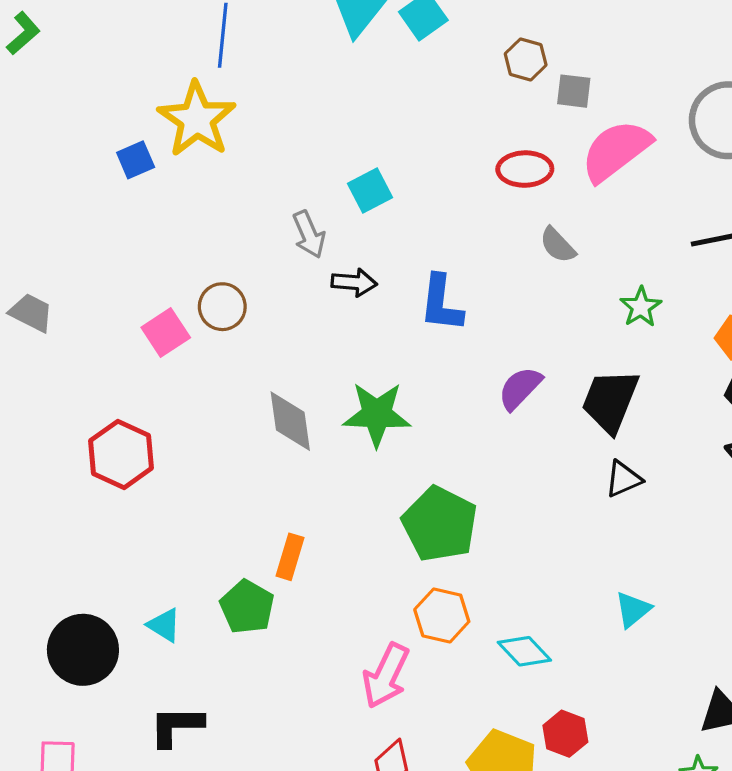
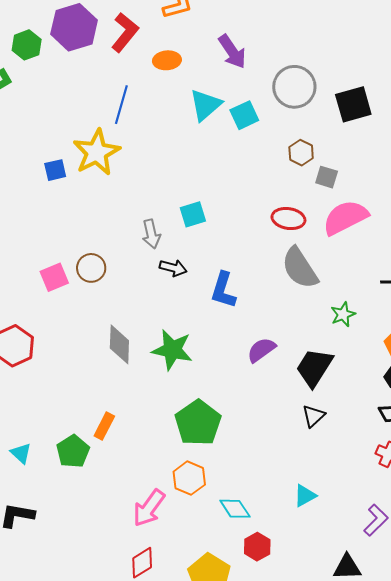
gray semicircle: (558, 245) -> (300, 268), size x1.8
black triangle: (623, 479) -> (314, 416), turned -30
red hexagon: (565, 734) -> (257, 547), moved

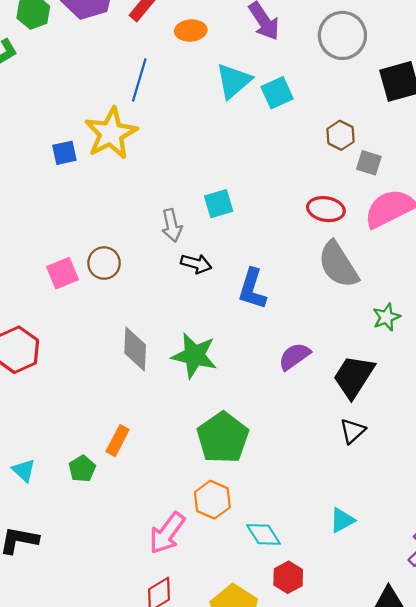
gray circle: (294, 87) -> (342, 35), moved
green pentagon: (73, 451) -> (82, 469), size x0.7

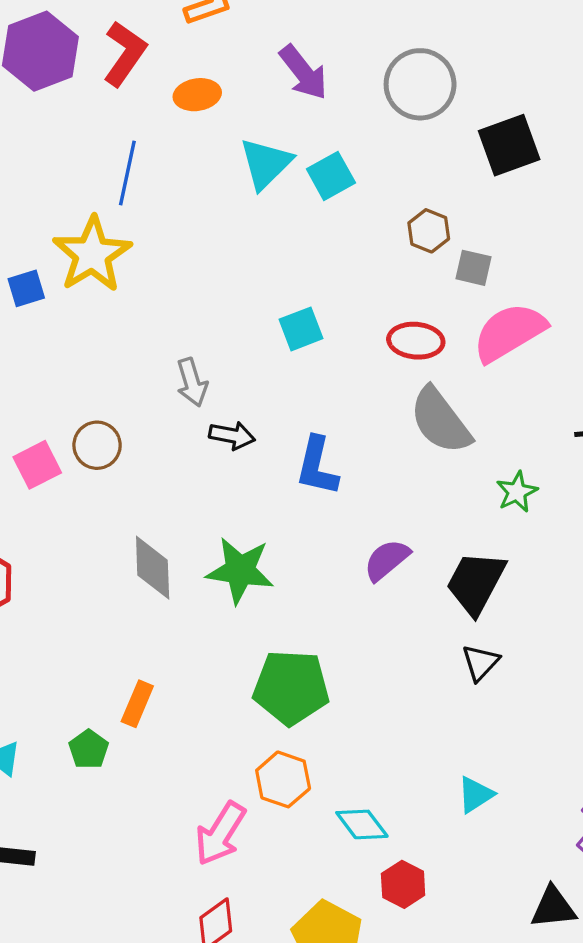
cyan square: (219, 204) -> (301, 329), moved
green pentagon: (223, 438) -> (291, 687), turned -30

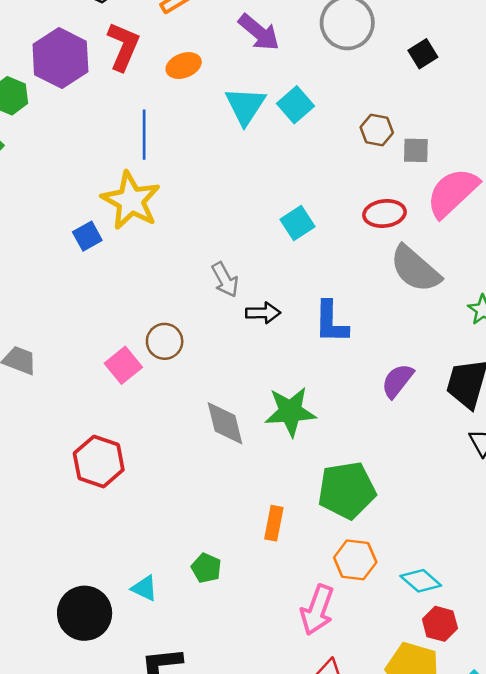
black square: (509, 145) -> (423, 54), size x0.6
orange rectangle: (137, 704) -> (274, 523), moved
red hexagon: (403, 884) -> (440, 624), moved

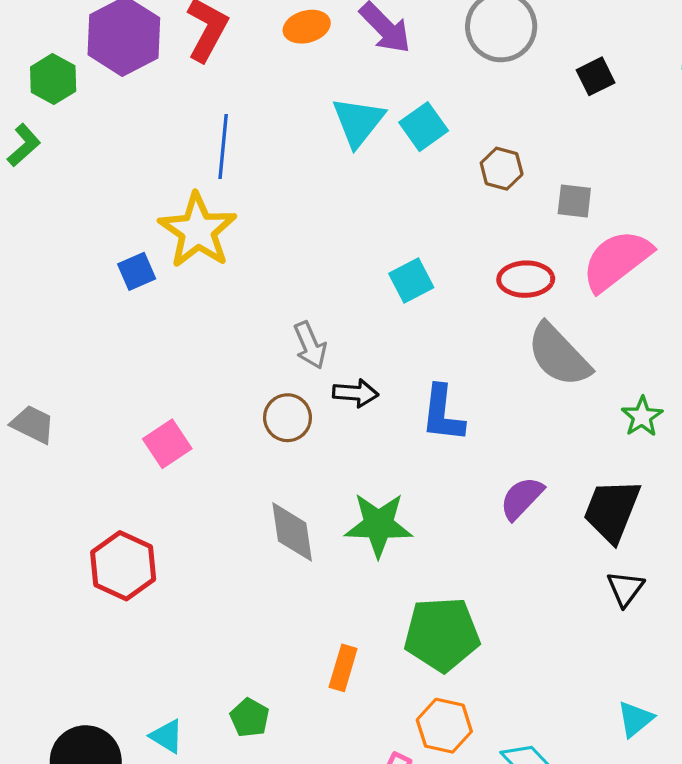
orange ellipse: (184, 66) -> (307, 27), moved
brown hexagon: (377, 130) -> (502, 169), moved
brown circle: (165, 341) -> (288, 418), moved

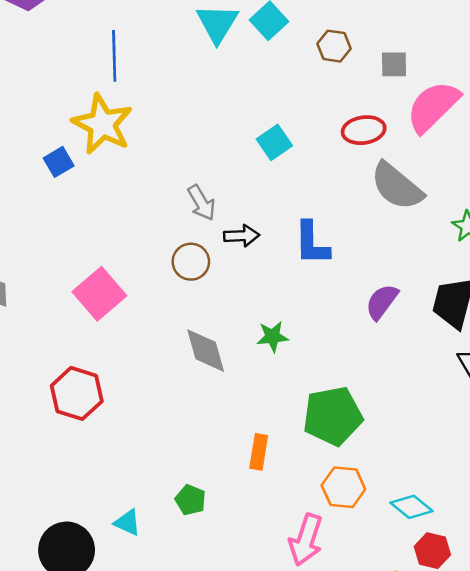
pink square: (167, 444) -> (99, 294), size x1.4
green star: (379, 525) -> (272, 337), size x0.6

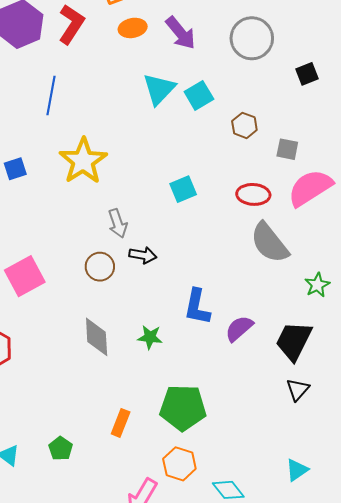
blue line: (114, 56) -> (51, 95), moved
yellow star: (102, 124) -> (83, 161), moved
blue L-shape: (312, 243) -> (197, 307), moved

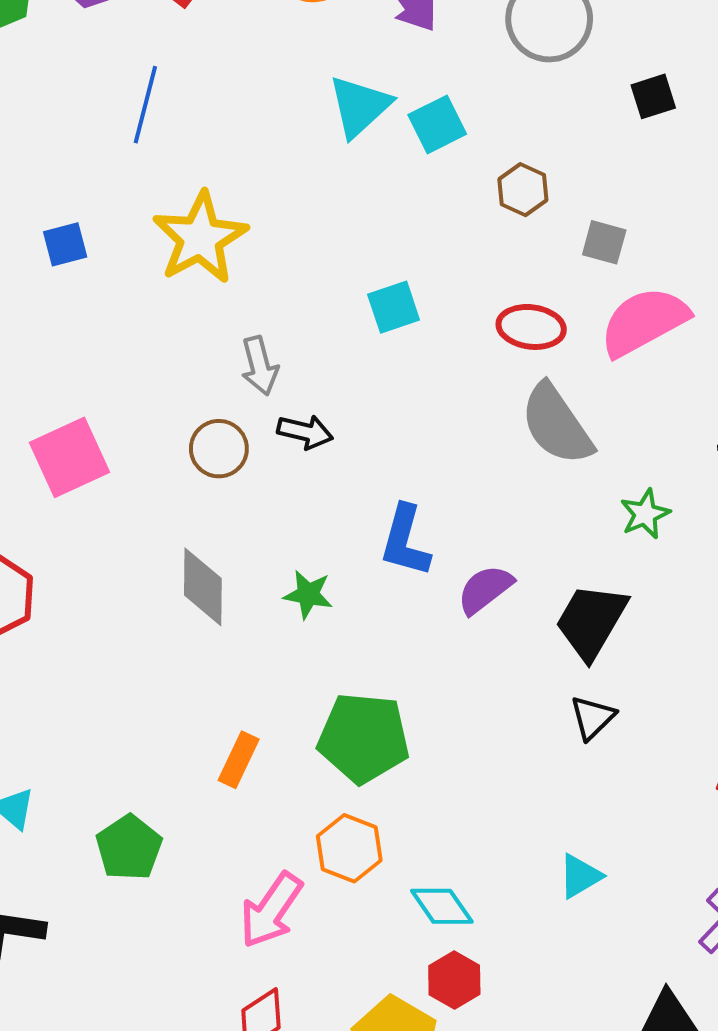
green pentagon: (61, 448) -> (129, 848), moved, size x1.4

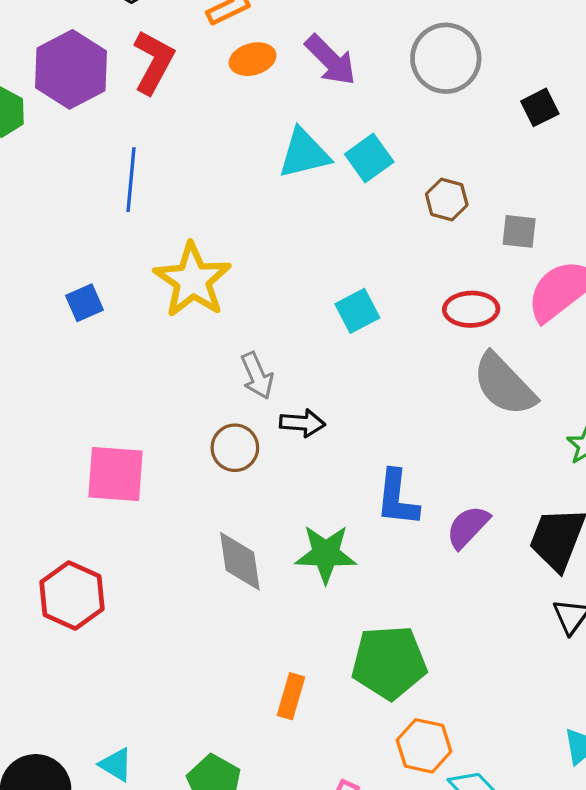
cyan triangle: (359, 106) -> (304, 153), turned 38
pink square: (70, 457) -> (115, 474), turned 38
green star: (308, 594) -> (326, 554), size x1.5
orange hexagon: (349, 848) -> (424, 746), moved

